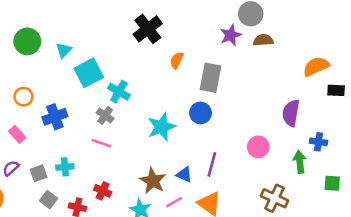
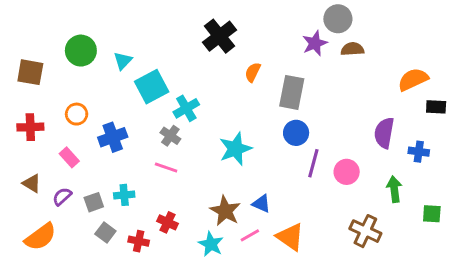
cyan cross: (119, 92) -> (186, 108), turned 30
blue circle: (200, 113) -> (296, 133), moved
blue cross: (319, 142) -> (419, 152), moved
purple line: (212, 164) -> (313, 163), moved

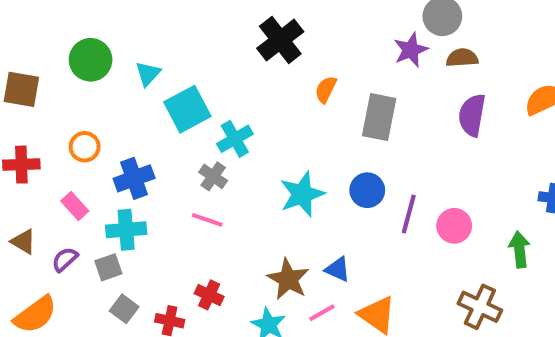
blue circle: (296, 133) -> (367, 190), moved
purple semicircle: (384, 133) -> (472, 115), moved
cyan cross: (124, 195) -> (126, 230), moved, size x1.4

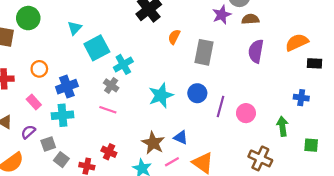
green circle: (91, 60) -> (28, 18), moved
gray square: (108, 267) -> (48, 144), moved

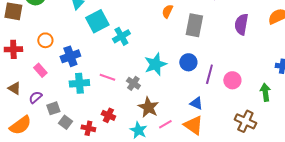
gray cross: (111, 85) -> (133, 83), moved
cyan cross: (63, 115) -> (79, 83), moved
blue triangle: (181, 137) -> (196, 103), moved

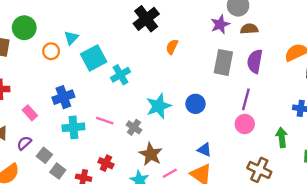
gray rectangle: (194, 25) -> (223, 62), moved
orange circle: (45, 40) -> (51, 51), moved
purple line: (209, 74) -> (246, 99), moved
gray square: (53, 108) -> (44, 155), turned -32

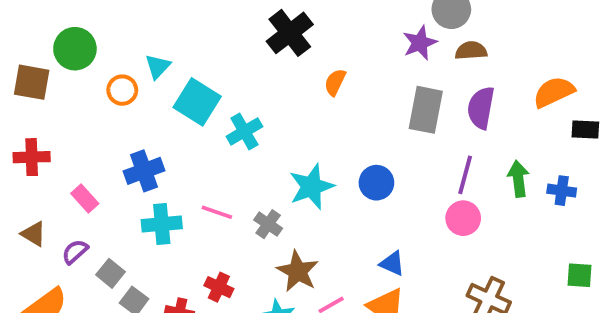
cyan square: (94, 58) -> (197, 102), turned -30
green arrow: (282, 137) -> (518, 179), moved

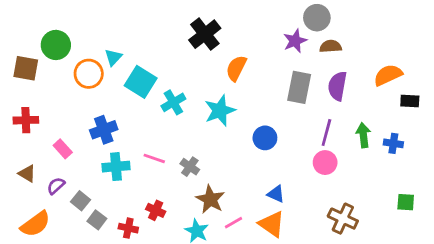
orange semicircle: (335, 82) -> (236, 68), size x1.4
orange circle: (122, 90) -> (89, 74), size x1.4
cyan star: (311, 187) -> (220, 111), moved

